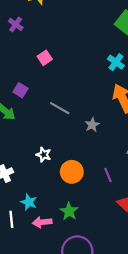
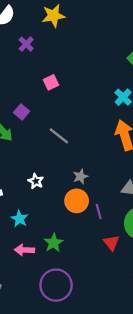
gray star: (92, 125) -> (80, 176), moved
orange circle: (72, 172) -> (77, 201), moved
cyan star: (29, 202) -> (19, 219), moved

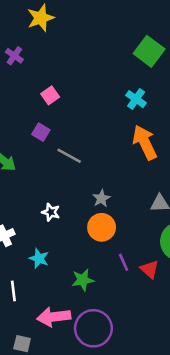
purple square: (22, 112) -> (41, 132), moved
purple line: (99, 211) -> (124, 262), moved
green star: (54, 243) -> (83, 280), turned 30
pink arrow: (24, 250) -> (54, 317), moved, size x1.4

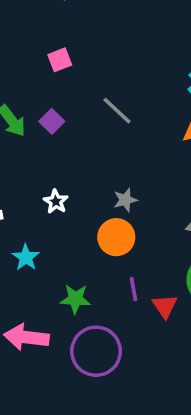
pink square: (50, 95) -> (60, 60), moved
purple square: (41, 132) -> (52, 121), moved
gray line: (69, 156) -> (117, 111), moved
purple circle: (93, 328) -> (96, 351), moved

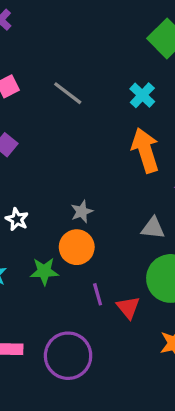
gray line: (117, 111) -> (68, 93), moved
green star: (75, 299) -> (44, 271), moved

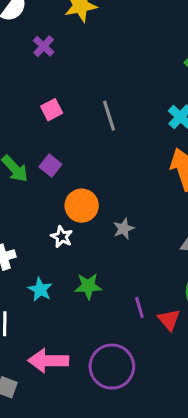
gray line: (68, 93) -> (109, 116), turned 36
orange circle: (77, 247) -> (82, 206), moved

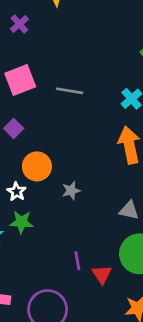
pink square: (52, 110) -> (20, 80), size x1.6
gray line: (109, 116) -> (70, 91), turned -70
green star: (88, 286) -> (21, 222), moved

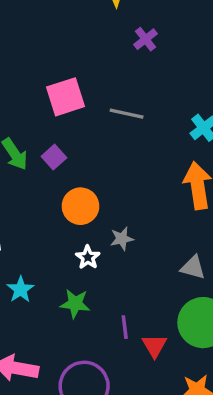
purple cross: (19, 24) -> (145, 39), moved
white star: (17, 192) -> (88, 257), moved
green star: (21, 222) -> (75, 304), moved

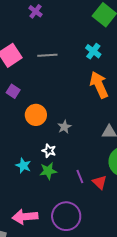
purple cross: (145, 39) -> (36, 11), moved
white star: (88, 257) -> (49, 151), moved
cyan star: (20, 290) -> (23, 166), moved

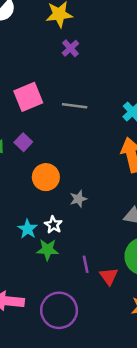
cyan star: (23, 166) -> (28, 229), moved

